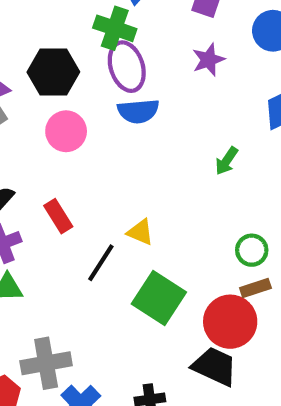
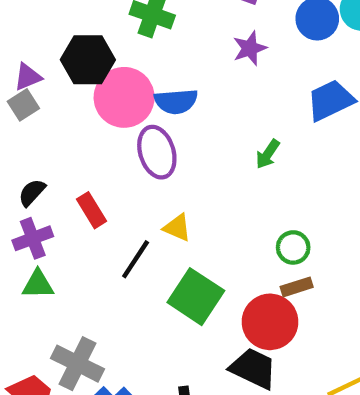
purple ellipse: (127, 67) -> (157, 152), moved
pink circle: (66, 131) -> (124, 97), moved, size x1.4
gray cross: (46, 363) -> (77, 364), turned 36

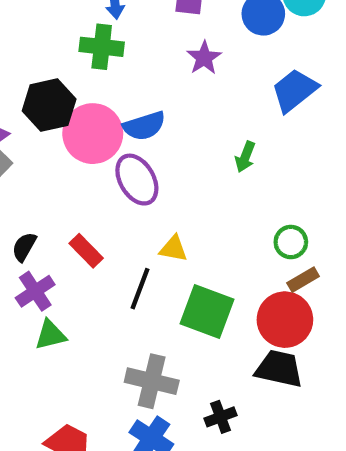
gray cross: (77, 364) -> (152, 381), moved

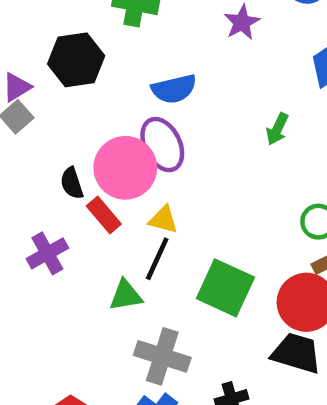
pink circle: (93, 134) -> (125, 168), moved
black semicircle: (24, 247) -> (72, 183), moved, turned -52
yellow triangle: (173, 249) -> (163, 220), moved
green triangle: (51, 335) -> (126, 295), moved

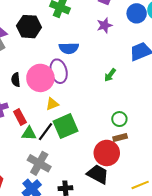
red rectangle: (104, 215) -> (20, 117), moved
yellow triangle: (163, 220) -> (52, 104), turned -48
black line: (157, 259) -> (45, 132), moved
green square: (225, 288) -> (66, 126), moved, turned 30

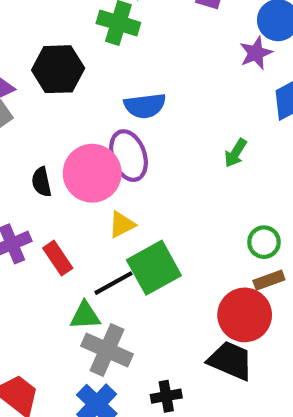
purple star: (104, 25) -> (256, 53), moved
black line: (45, 132) -> (114, 283), turned 30
green triangle: (29, 133) -> (85, 316), moved

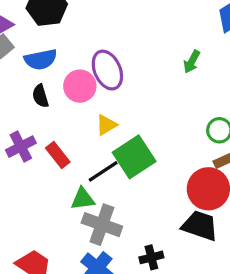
blue semicircle: (145, 106) -> (41, 59), moved
pink circle: (92, 173) -> (80, 86), size x0.7

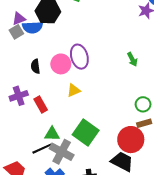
blue semicircle: (41, 59) -> (32, 27), moved
green arrow: (192, 62) -> (132, 59), turned -64
green square: (134, 157) -> (86, 132), moved, turned -30
black line: (103, 171) -> (42, 149), moved

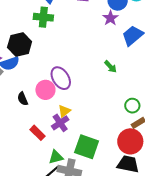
purple cross: (19, 96) -> (60, 123), moved

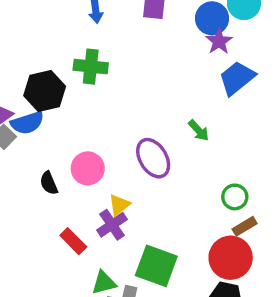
green cross: (43, 17) -> (91, 67), moved
purple star: (110, 18) -> (219, 41), moved
purple ellipse: (61, 78) -> (153, 158), moved

